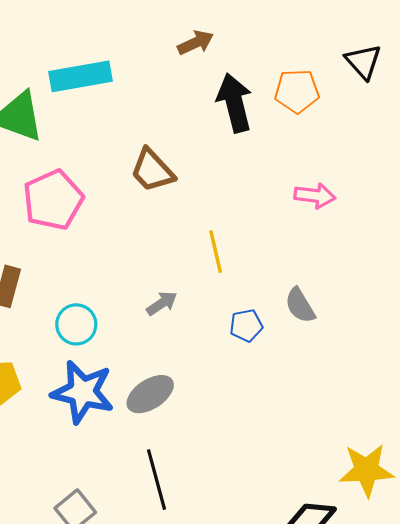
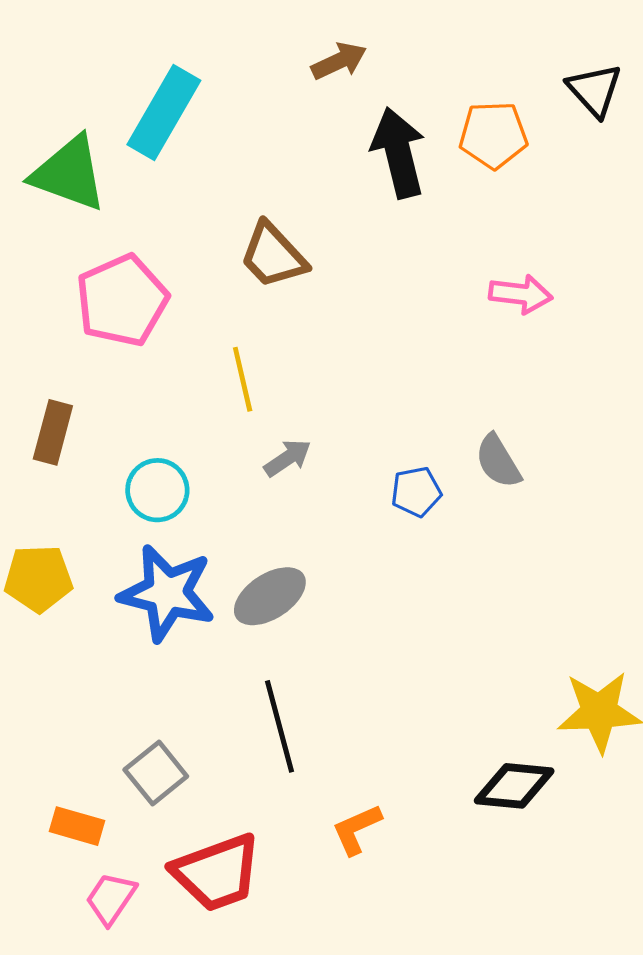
cyan rectangle: (81, 76) -> (164, 112), turned -50
yellow line: (216, 252) -> (243, 379), moved

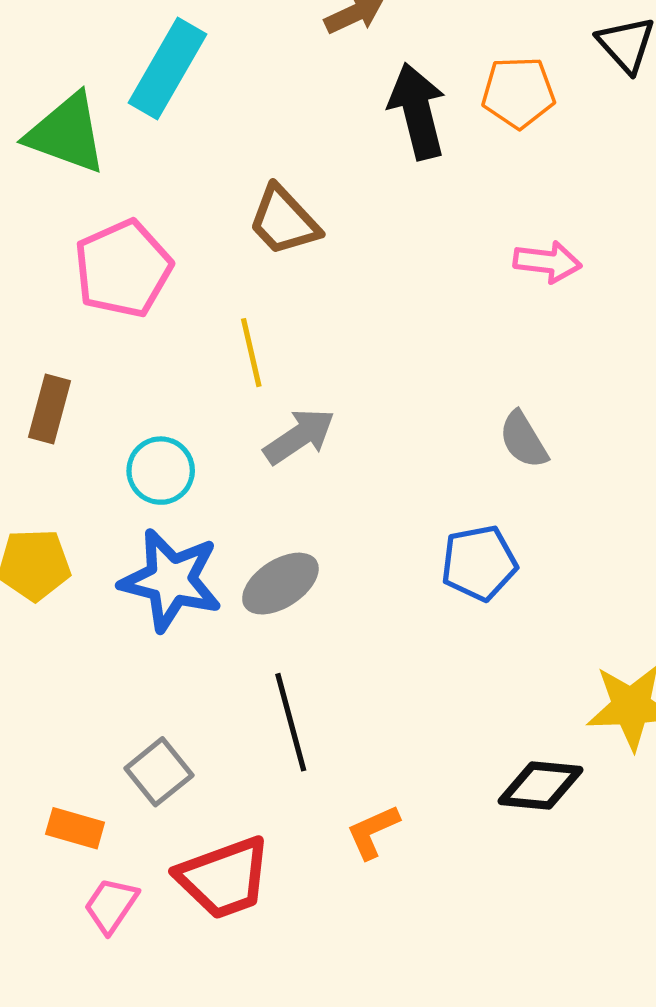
gray arrow: (288, 458) -> (299, 436), size x1.4
blue pentagon: (416, 492) -> (479, 563), moved, size x1.4

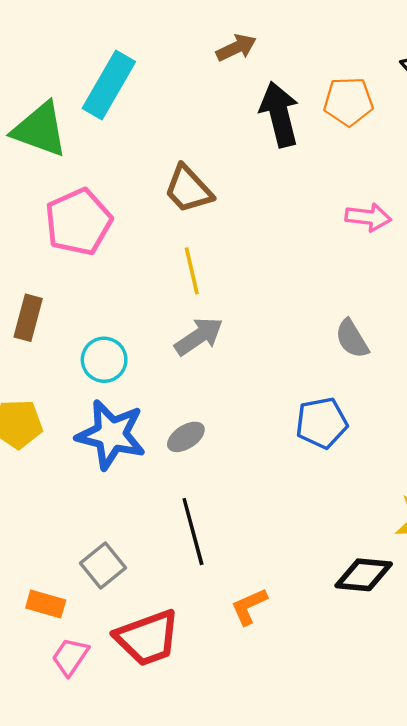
yellow line: (251, 353) -> (192, 271), moved
gray ellipse: (280, 584) -> (186, 437), size x0.7

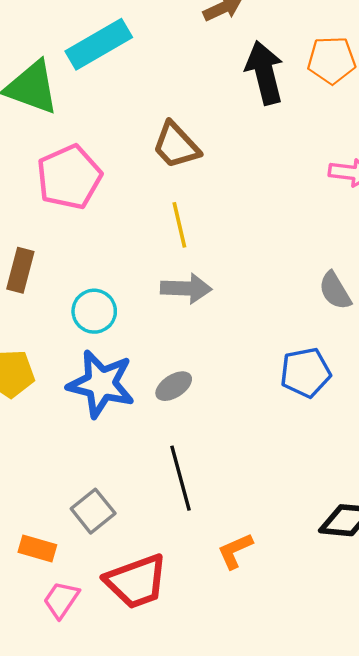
cyan rectangle: (109, 85) -> (99, 44), turned 30
gray arrow: (199, 336) -> (186, 288), turned 36

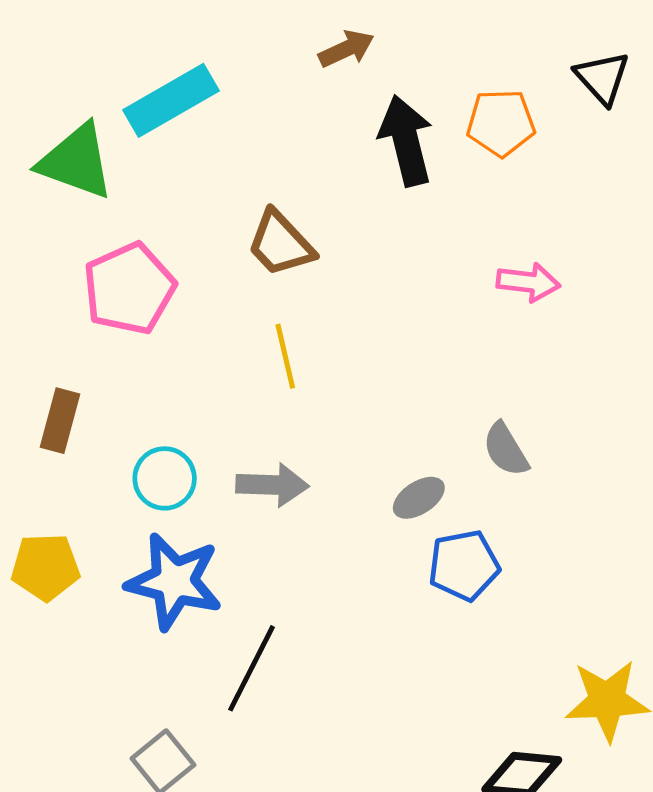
gray arrow: (186, 288) -> (272, 485), moved
gray ellipse: (174, 386) -> (419, 498), moved
black line: (181, 478) -> (251, 668), moved, turned 42

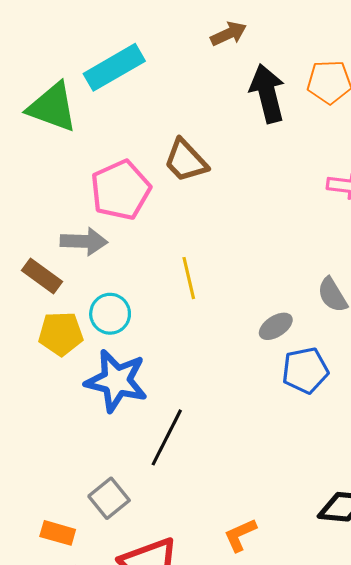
pink pentagon: (129, 289) -> (121, 190), moved
yellow line: (285, 356) -> (189, 278), moved
brown rectangle: (60, 421) -> (42, 276), turned -69
gray arrow: (272, 485) -> (84, 241), moved
yellow pentagon: (46, 567) -> (61, 334), moved

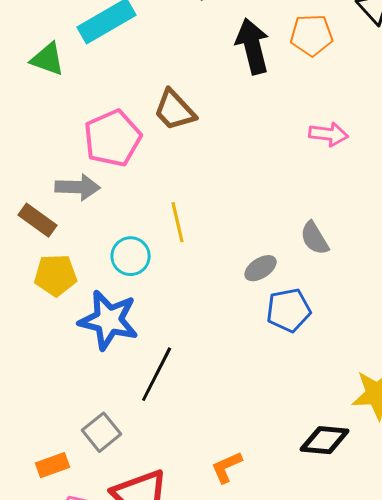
green triangle: (52, 107) -> (48, 59), size x0.7
cyan circle: (110, 314) -> (131, 256), moved
orange rectangle: (58, 533) -> (53, 465), turned -36

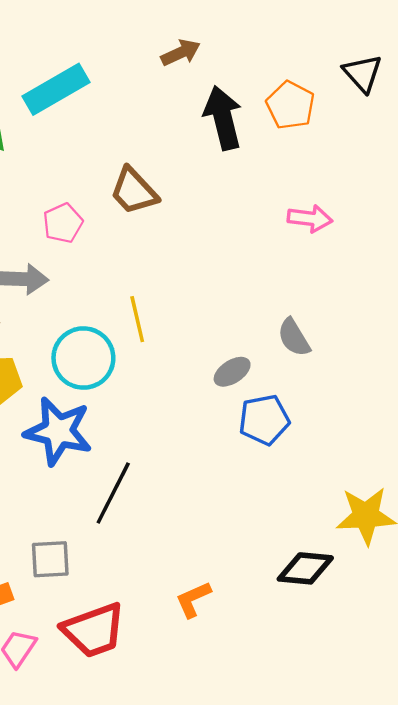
orange pentagon: (312, 35) -> (290, 105), turned 30
pink pentagon: (113, 138) -> (63, 223), size x0.6
cyan circle: (131, 256) -> (83, 358), size x1.4
gray square: (102, 432) -> (50, 559), turned 36

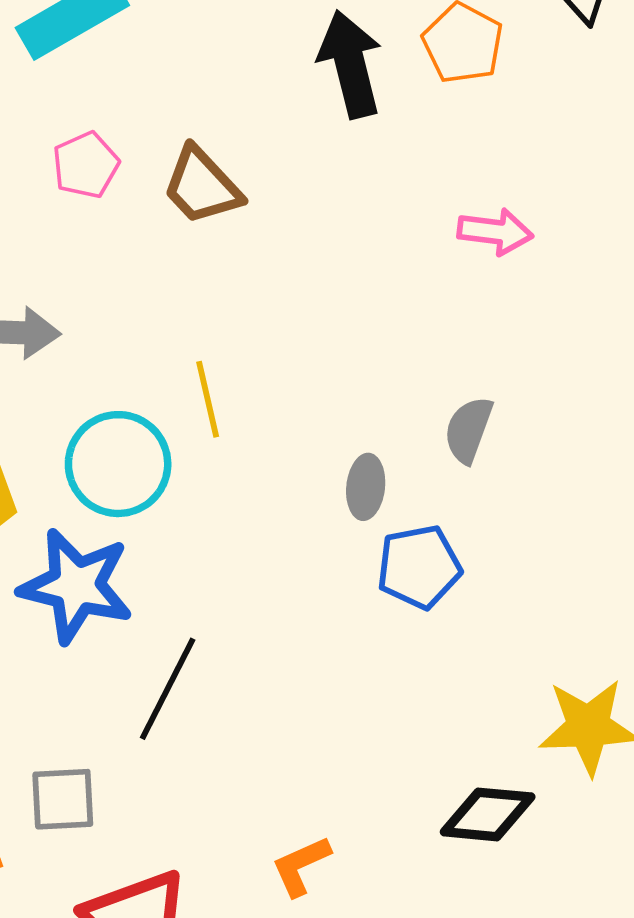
pink pentagon: (63, 223) -> (86, 165), moved
gray semicircle: (294, 337) -> (469, 430), turned 51
gray ellipse: (232, 372) -> (366, 487), turned -51

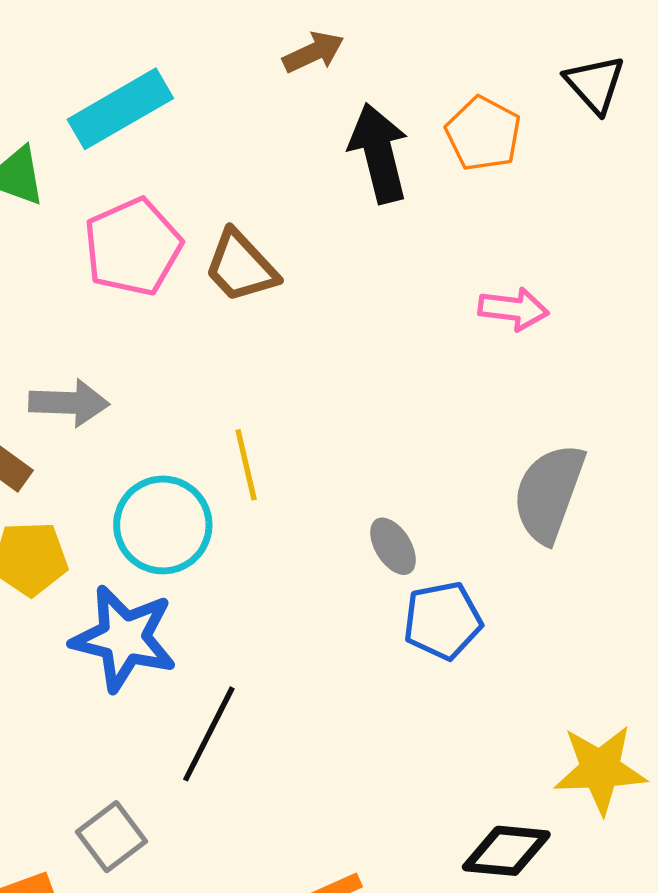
pink pentagon: (86, 165) -> (133, 247), size x1.6
gray semicircle: (469, 430) -> (549, 493), moved, size x1.6
gray ellipse: (366, 487) -> (393, 546), turned -38
gray square: (63, 799) -> (111, 837), turned -34

